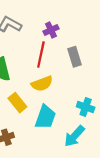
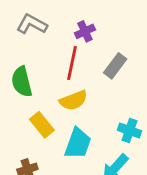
gray rectangle: (74, 57) -> (115, 66), turned 54

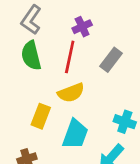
gray L-shape: (32, 24) -> (31, 20), turned -84
green semicircle: (22, 82) -> (31, 56), moved
yellow rectangle: (42, 125) -> (41, 116), turned 60

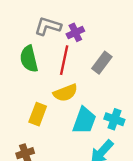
gray L-shape: (31, 20) -> (48, 26), moved, turned 72
cyan trapezoid: (75, 134) -> (84, 120), moved

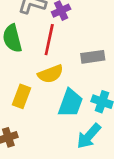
gray rectangle: (102, 63) -> (93, 57), moved, turned 45

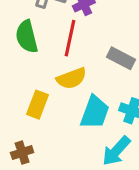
gray rectangle: (93, 57) -> (121, 58), turned 35

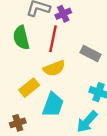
yellow rectangle: (38, 105) -> (29, 88), turned 30
cyan trapezoid: (95, 112) -> (53, 105), moved

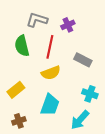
purple cross: (63, 14) -> (68, 25), moved
yellow rectangle: (29, 88) -> (16, 90), moved

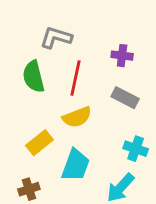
purple cross: (68, 25) -> (122, 56), moved, turned 32
yellow rectangle: (16, 90) -> (39, 143), moved

